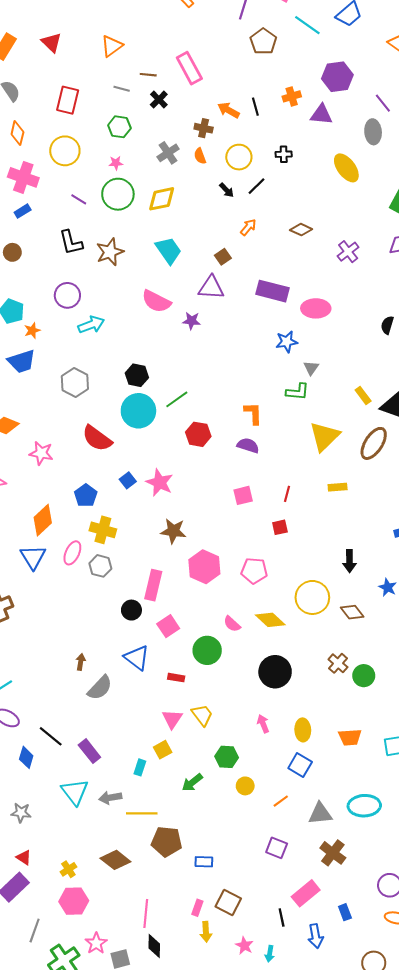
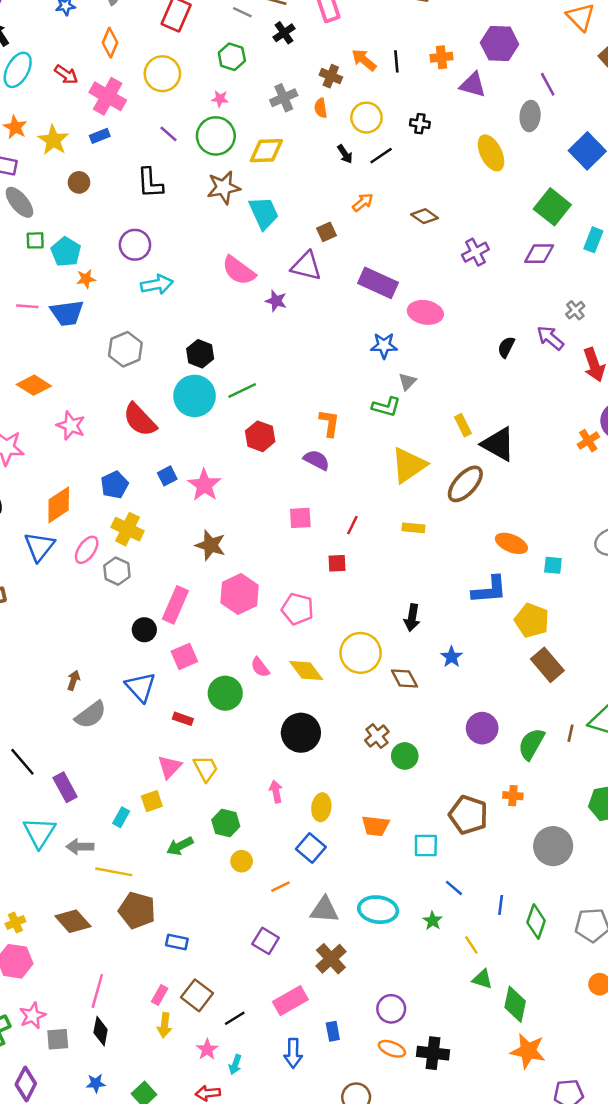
brown star: (110, 252) -> (224, 187), moved
black line: (282, 917) -> (235, 1018), moved, turned 60

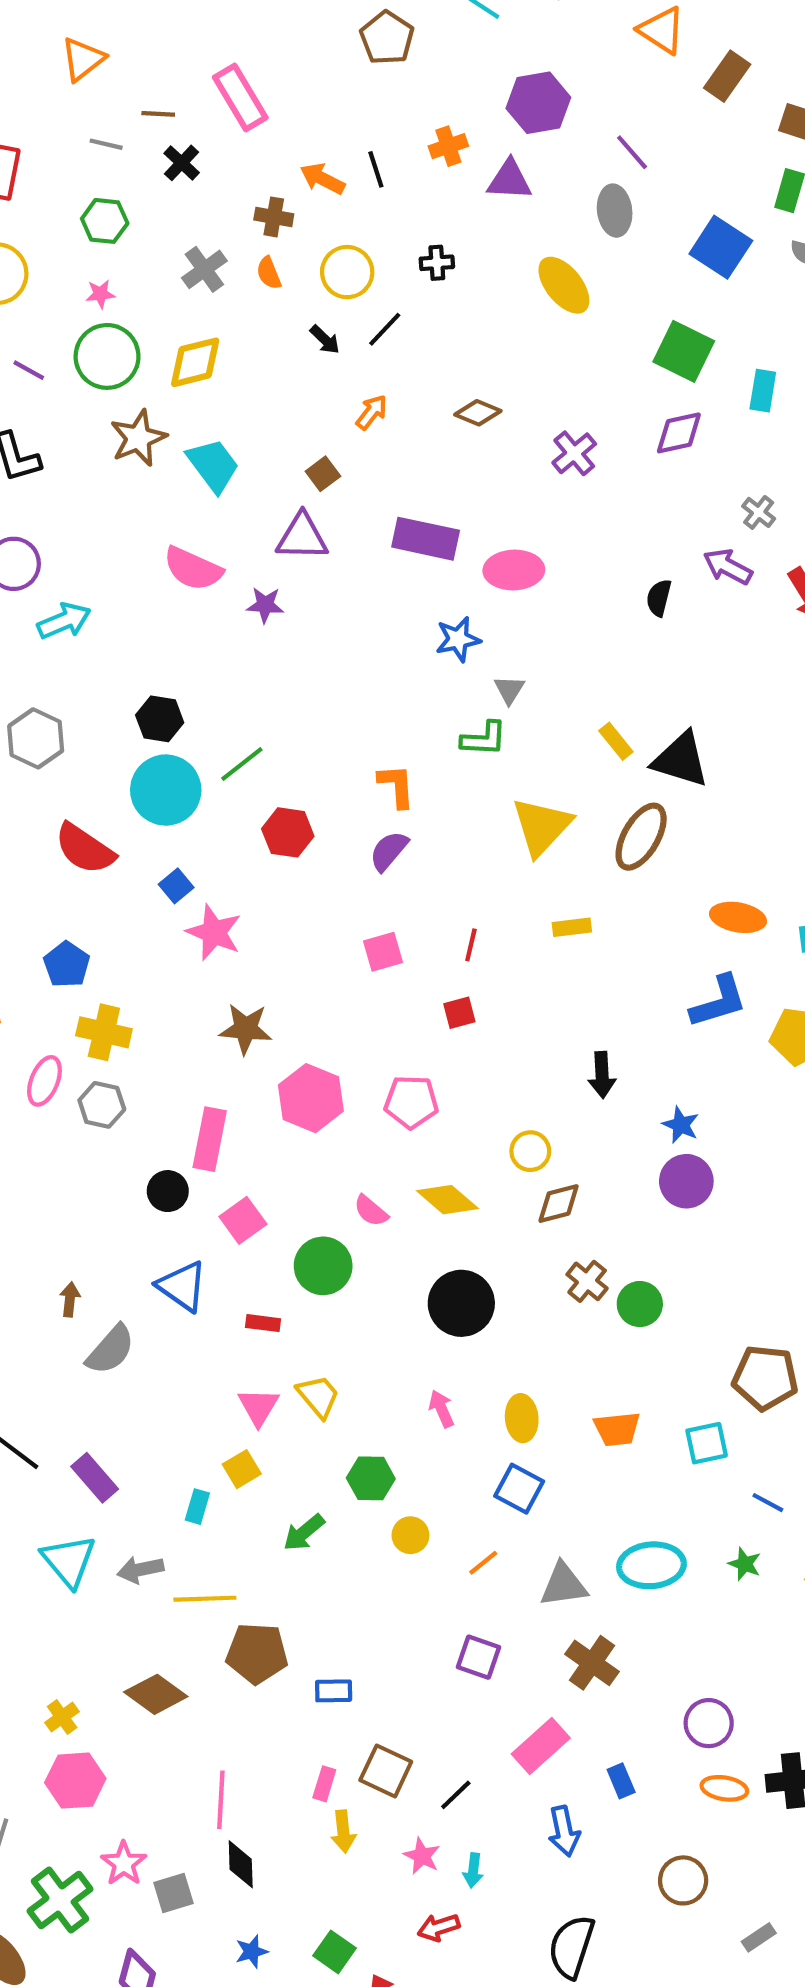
purple semicircle: (317, 460) -> (389, 851), turned -65
blue square: (167, 476) -> (176, 886), moved
yellow circle: (361, 653) -> (530, 1151), size x0.6
brown diamond: (404, 679) -> (559, 1204), moved, turned -64
purple circle: (482, 728) -> (686, 1181), moved

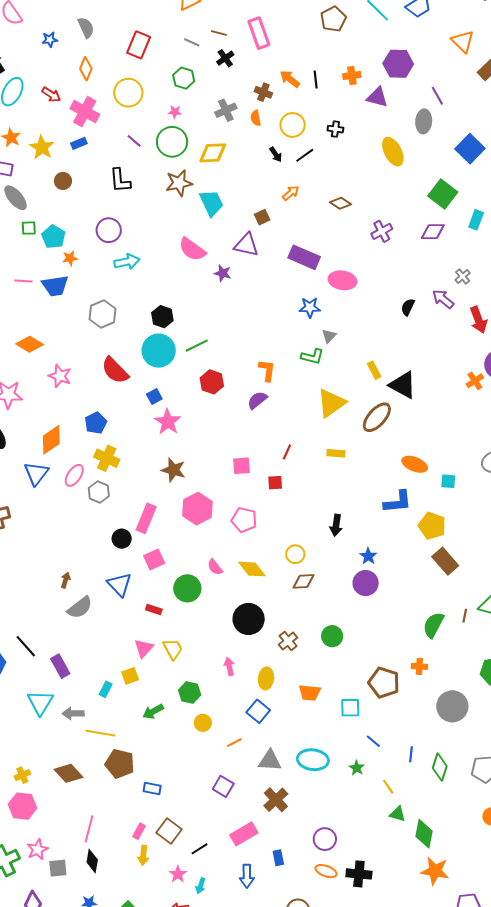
pink square: (383, 952) -> (242, 466), moved
brown cross: (587, 1281) -> (288, 641), moved

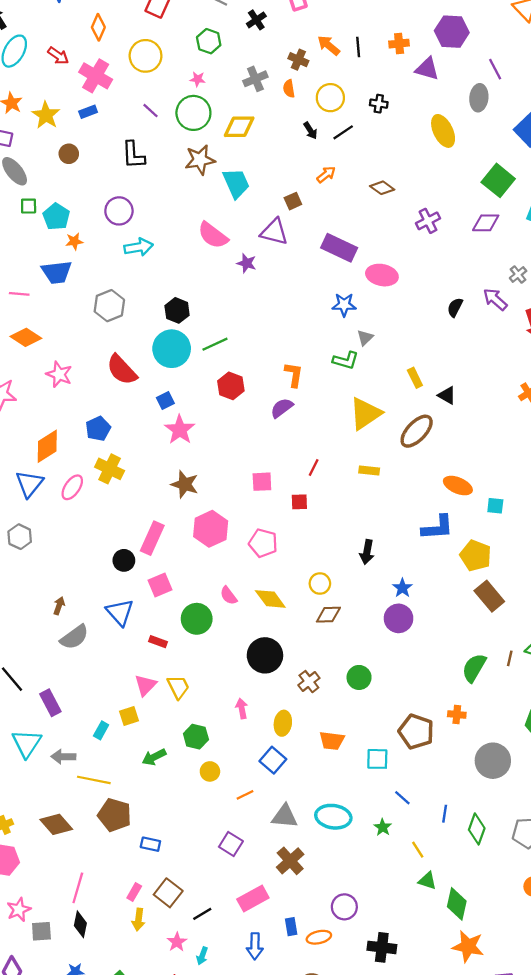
pink line: (23, 281) -> (19, 294), moved
black triangle: (403, 385) -> (447, 395), size x0.6
gray hexagon: (99, 492) -> (20, 537), moved
orange ellipse: (326, 871) -> (319, 937), moved, turned -35

